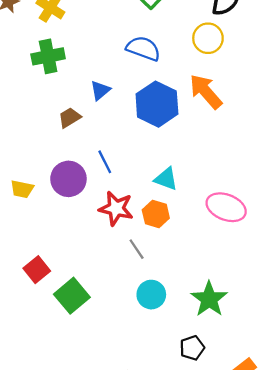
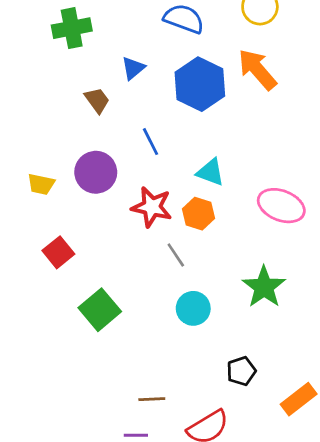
brown trapezoid: (70, 118) -> (97, 100), turned 85
blue line: (105, 162) -> (150, 142), moved
red square: (37, 270) -> (58, 252), moved
green star: (209, 299) -> (264, 287), moved

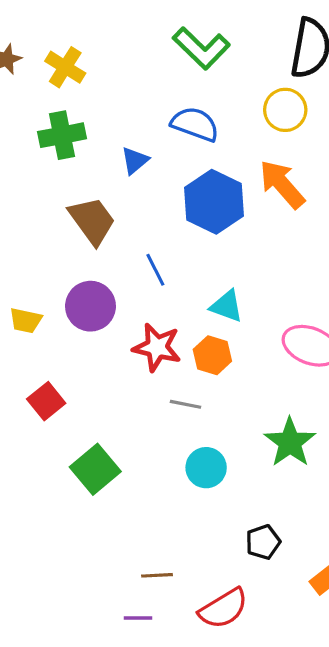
blue triangle: (133, 68) -> (135, 161), moved
brown trapezoid: (97, 100) -> (92, 221), size x1.6
gray line: (176, 255) -> (185, 404), turned -45

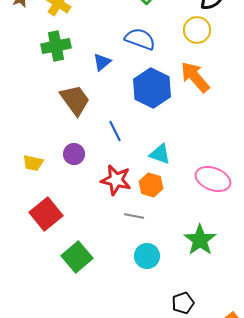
purple circle: (91, 306) -> (74, 154), size x0.7
red square: (46, 401) -> (46, 214), size x1.4

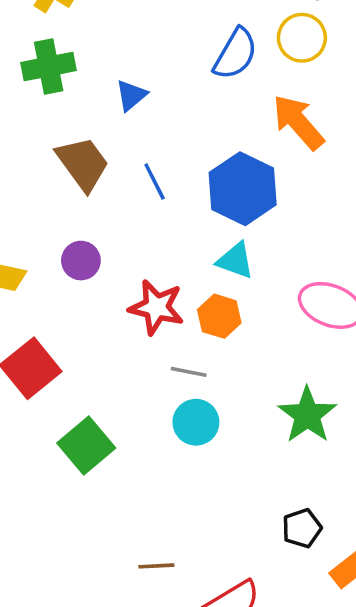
blue semicircle: (140, 39) -> (235, 54), moved, turned 100
blue hexagon: (152, 88) -> (243, 189), moved
blue line: (115, 131) -> (155, 181), moved
cyan circle: (147, 256) -> (196, 422), moved
black pentagon: (183, 303) -> (302, 528), moved

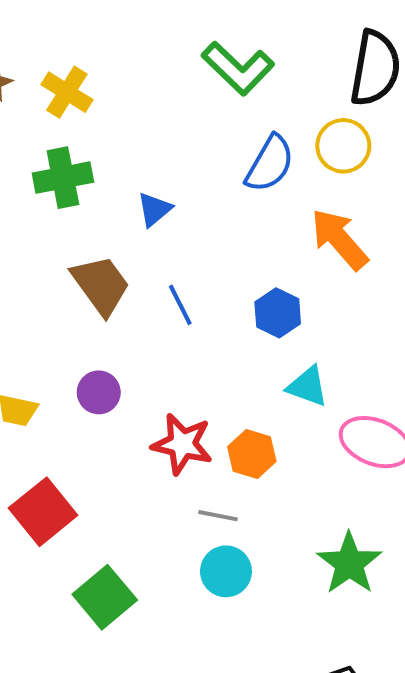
blue hexagon: (243, 189) -> (278, 313), size x0.6
cyan triangle: (235, 261) -> (308, 386), moved

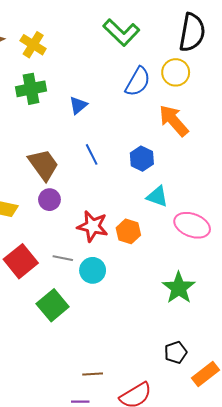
brown trapezoid: (101, 285) -> (43, 165), moved
gray line: (218, 516) -> (63, 258), moved
cyan circle: (226, 571) -> (93, 270), moved

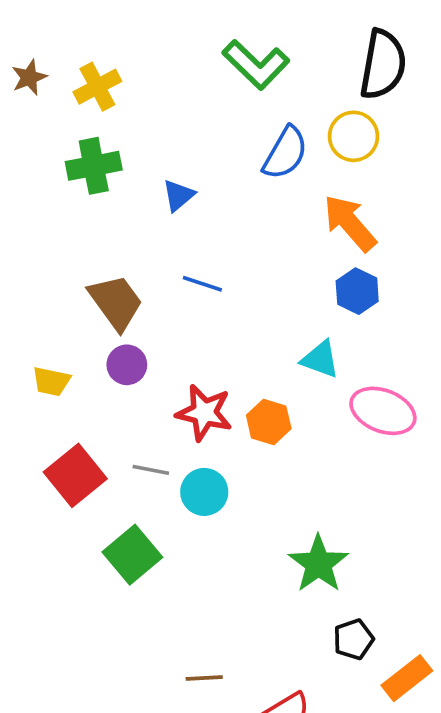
yellow cross: (33, 45) -> (97, 87), turned 30
blue line: (92, 154) -> (202, 284), turned -45
blue hexagon: (142, 159) -> (357, 291), moved
green star: (179, 288) -> (318, 564), moved

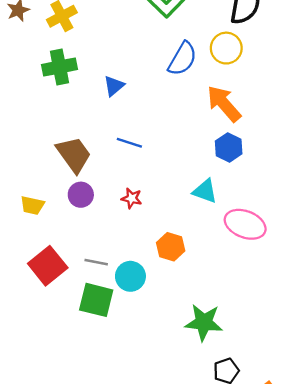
red star: (204, 413) -> (132, 198), moved, size x0.6
orange hexagon: (269, 422) -> (171, 247), moved
green square: (132, 555) -> (96, 300), moved, turned -36
green star: (318, 564) -> (204, 322), turned -30

